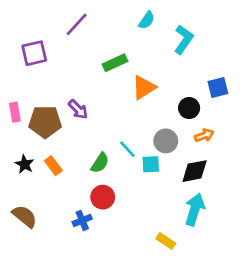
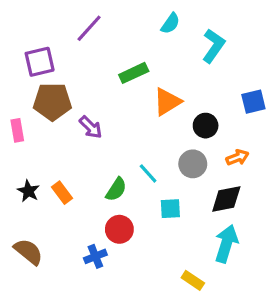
black circle: (189, 108) -> (206, 126), moved
brown pentagon: (45, 122) -> (52, 102), moved
cyan square: (151, 164) -> (170, 209), moved

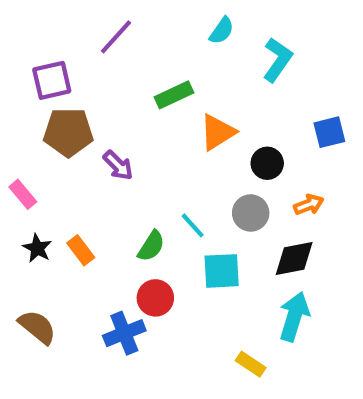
pink rectangle: (17, 130) -> (23, 194), moved, turned -30
cyan square: (170, 209) -> (222, 271), size x1.4
blue cross: (95, 256) -> (124, 333), size x1.4

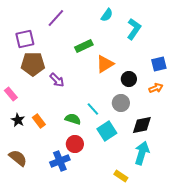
orange arrow: (309, 205) -> (156, 88), moved
green semicircle: (151, 246) -> (73, 119), turned -105
cyan square: (222, 271) -> (107, 131), turned -30

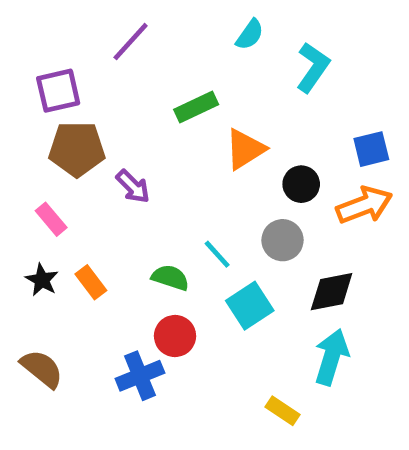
orange arrow: (156, 88) -> (364, 205), size x1.6
pink rectangle: (11, 94) -> (51, 219), moved

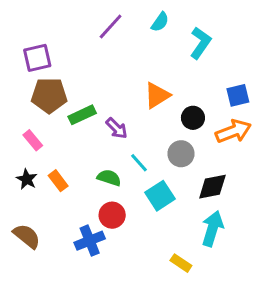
purple line: (131, 42) -> (111, 26), moved
green rectangle: (196, 107) -> (82, 115), moved
purple arrow: (133, 186) -> (117, 128), moved

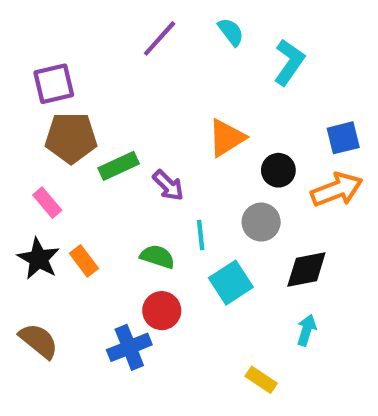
cyan semicircle: (160, 22) -> (231, 32), turned -72
cyan line: (139, 163) -> (201, 235), turned 36
black star: (27, 179) -> (39, 259), size x1.4
cyan arrow: (212, 229) -> (306, 330), size x0.6

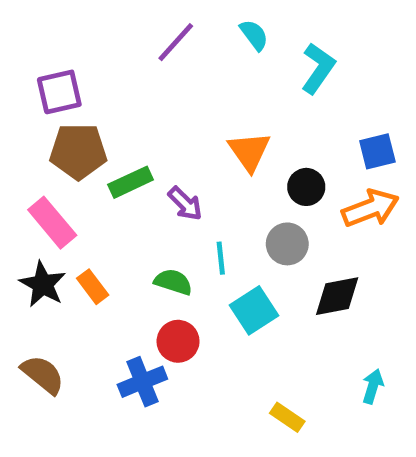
orange triangle: (227, 138) -> (249, 151), turned -33
pink rectangle: (47, 203) -> (52, 223), size x1.5
cyan arrow: (306, 330) -> (373, 386), moved

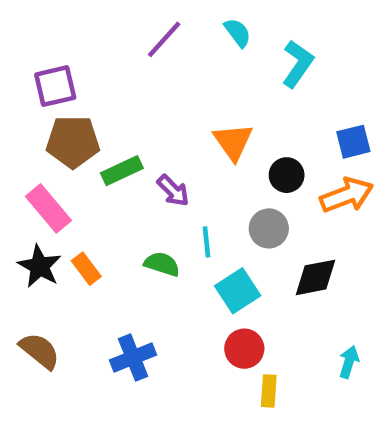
red circle: (178, 341) -> (244, 349), moved
yellow rectangle: (287, 417) -> (269, 391), turned 60

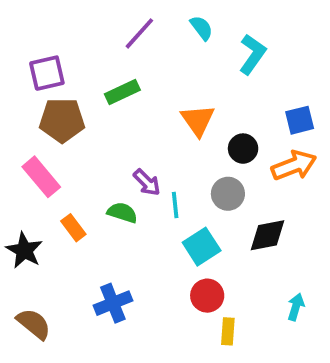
green rectangle: (122, 171) -> (122, 92), moved
purple arrow: (173, 191) -> (147, 182), moved
green semicircle: (162, 264) -> (122, 213), moved
black star: (40, 266) -> (24, 250), moved
brown semicircle: (40, 351) -> (34, 324), moved

